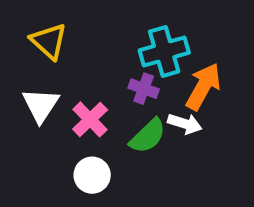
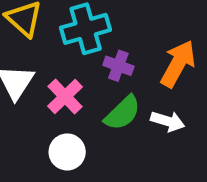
cyan cross: (164, 51) -> (86, 29), moved
white arrow: (185, 124) -> (168, 121), moved

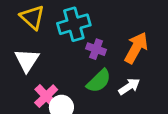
pink cross: (65, 97) -> (46, 96), moved
white arrow: (168, 121) -> (129, 86), turned -50

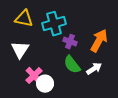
yellow triangle: (32, 17) -> (24, 19), turned -30
green semicircle: (99, 81) -> (72, 65), turned 96

